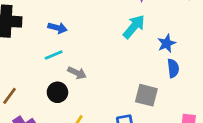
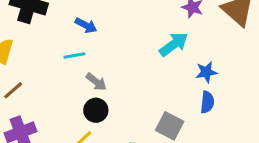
black circle: (57, 92) -> (96, 110), moved

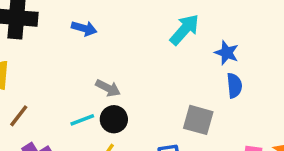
cyan line: (74, 55) -> (82, 120), moved
blue star: (206, 72) -> (227, 53), turned -30

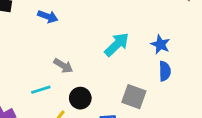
cyan arrow: (184, 30) -> (117, 45), moved
black circle: (114, 119) -> (80, 98), moved

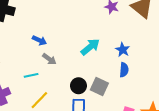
blue arrow: (48, 16) -> (39, 40), moved
black circle: (80, 98) -> (78, 86), moved

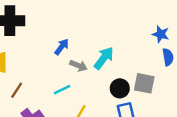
blue arrow: (39, 40) -> (62, 47), turned -64
cyan arrow: (90, 47) -> (104, 58), moved

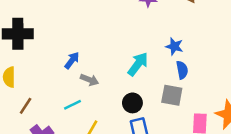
cyan arrow: (104, 58) -> (138, 64), moved
gray square: (144, 83) -> (172, 95), moved

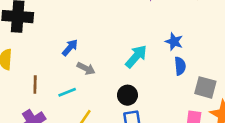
gray square: (172, 95) -> (205, 87), moved
brown line: (26, 106) -> (35, 84), moved, turned -36

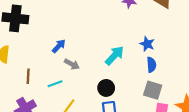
gray square: (205, 87) -> (153, 90), moved

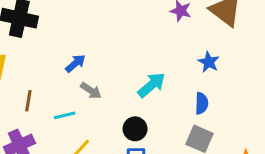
blue star: (147, 44) -> (209, 62), moved

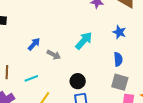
cyan arrow: (152, 85) -> (84, 41), moved
gray arrow: (91, 91) -> (54, 55), moved

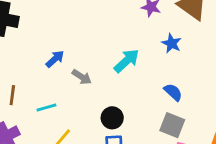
blue star: (119, 32) -> (171, 43), moved
blue semicircle: (118, 59) -> (173, 92), turned -48

